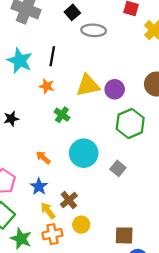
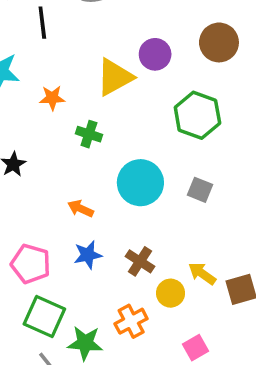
black line: (52, 56) -> (42, 23), moved
purple circle: (115, 89) -> (155, 54), moved
blue star: (39, 187) -> (88, 255), turned -30
yellow arrow: (48, 211) -> (202, 274), moved

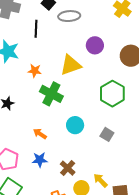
purple circle: (155, 54) -> (95, 45), moved
green cross: (89, 134) -> (51, 94), size x1.6
cyan circle: (140, 183) -> (75, 125), size x0.7

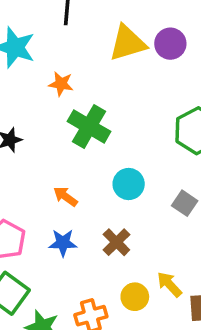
yellow triangle: (71, 65) -> (128, 43), moved
brown cross: (68, 168) -> (116, 242), moved

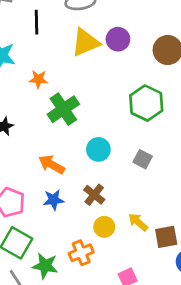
green cross: (89, 126) -> (63, 109), turned 32
orange arrow: (65, 197) -> (52, 164), size x1.4
yellow circle: (135, 297) -> (104, 227), moved

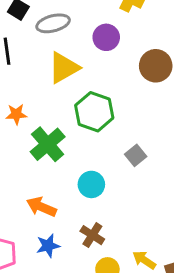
purple circle: (118, 39) -> (106, 37), moved
green hexagon: (146, 103) -> (94, 112), moved
gray square: (143, 159) -> (136, 155), moved, turned 30

